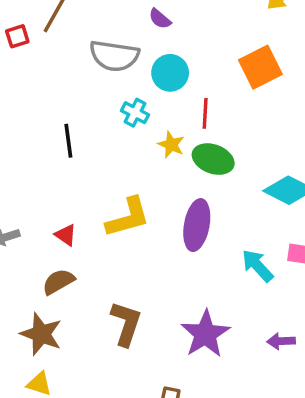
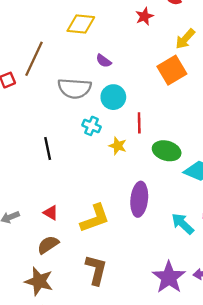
orange square: (260, 67) -> (172, 70), moved
green ellipse: (213, 159) -> (167, 151), moved
yellow L-shape: (128, 217) -> (95, 218), moved
purple star: (205, 334) -> (169, 277), moved

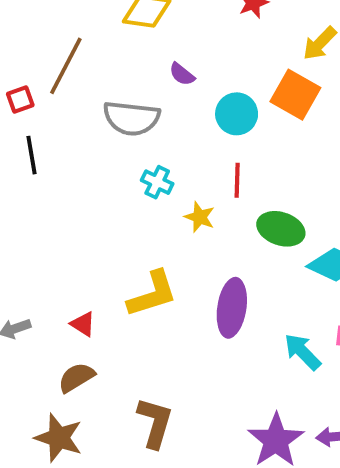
orange square: (172, 70) -> (295, 95), turned -32
cyan circle: (113, 97) -> (237, 114), moved
black line: (48, 148) -> (31, 155), moved
yellow L-shape: (95, 218) -> (152, 294), moved

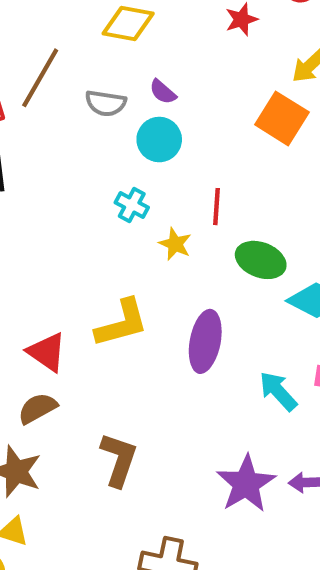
cyan circle: (237, 114) -> (159, 140), moved
gray semicircle: (131, 118) -> (106, 103), moved, size x0.7
red triangle: (83, 324) -> (47, 352), size x1.5

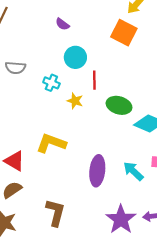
gray semicircle: (106, 103) -> (15, 68), moved
cyan circle: (159, 140) -> (75, 57), moved
yellow L-shape: (122, 323) -> (51, 143), turned -140
purple ellipse: (205, 341) -> (97, 171), moved

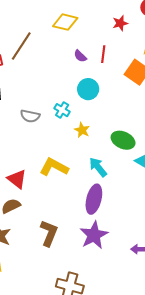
gray semicircle: (15, 68) -> (30, 116), moved
red line: (94, 80) -> (103, 54), moved
cyan arrow: (133, 171) -> (98, 167), moved
purple star: (121, 219) -> (94, 235), moved

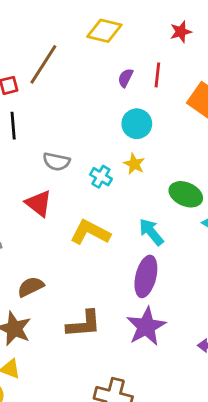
purple semicircle: (80, 56) -> (125, 78), turned 72
cyan cross: (62, 110) -> (101, 177), moved
yellow star: (82, 130) -> (134, 164), moved
red triangle: (17, 179) -> (39, 203), moved
brown L-shape: (49, 233) -> (84, 324), turned 64

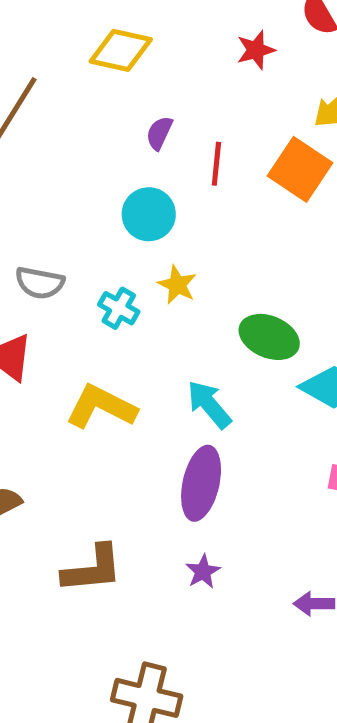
red line: (157, 75) -> (216, 164), moved
cyan circle: (137, 124) -> (149, 214), moved
purple star: (146, 326) -> (203, 572), size x0.5

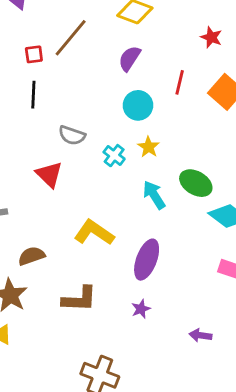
red star: (256, 50) -> (211, 37), moved, turned 30
purple semicircle: (159, 133) -> (130, 58), moved, size x1.4
cyan arrow: (209, 404) -> (154, 195), moved
yellow L-shape: (101, 407) -> (94, 233), moved

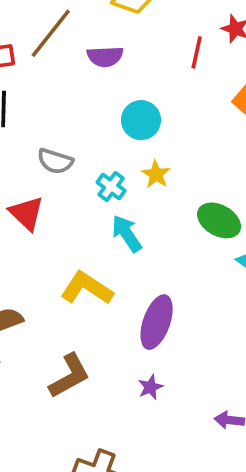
purple semicircle: (130, 58) -> (105, 57), moved, turned -124
red line: (180, 82) -> (197, 52), moved
cyan arrow: (154, 195) -> (127, 234), moved
brown L-shape: (79, 299) -> (69, 376), turned -30

